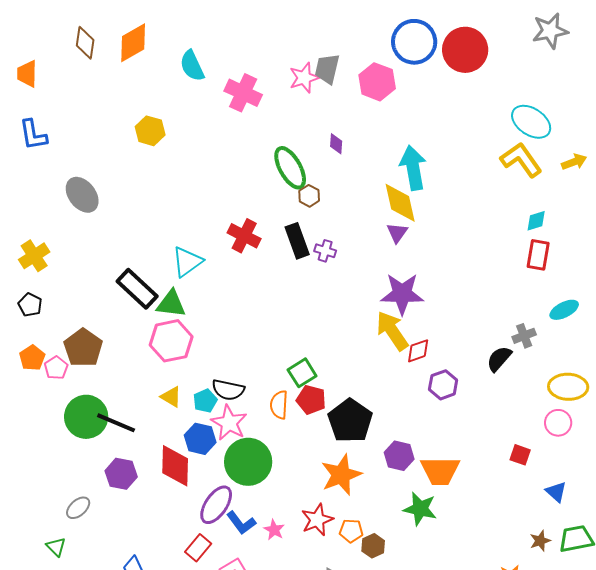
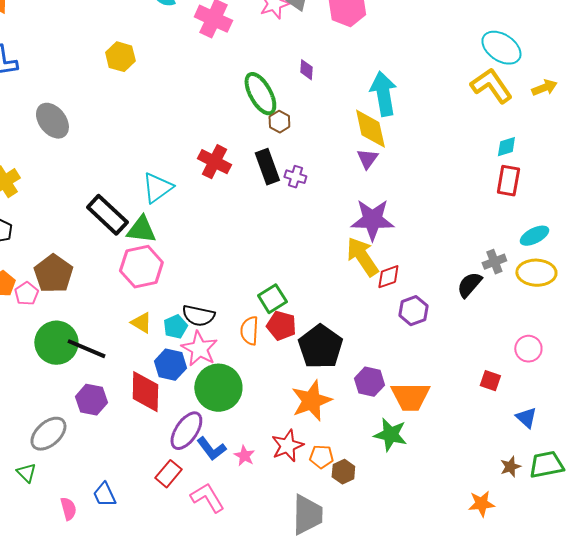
yellow ellipse: (568, 387) -> (536, 273), moved
gray ellipse: (78, 508) -> (48, 434), size x1.5

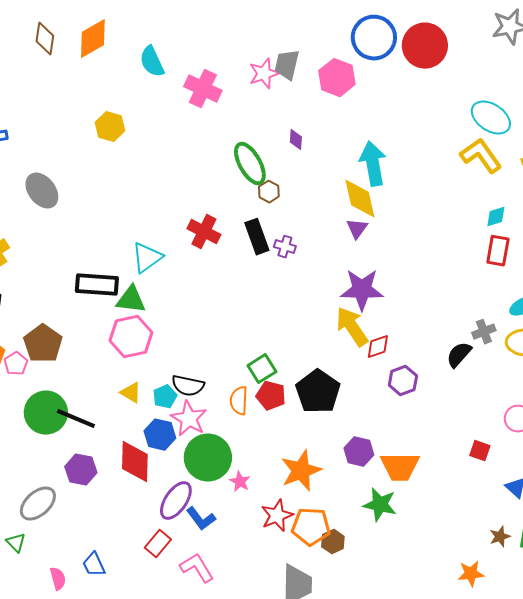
black rectangle: (107, 215) -> (97, 285), turned -39
black pentagon: (320, 347) -> (318, 392), moved
pink star: (244, 456) -> (240, 482), moved
orange pentagon: (321, 457) -> (311, 527), size x1.6

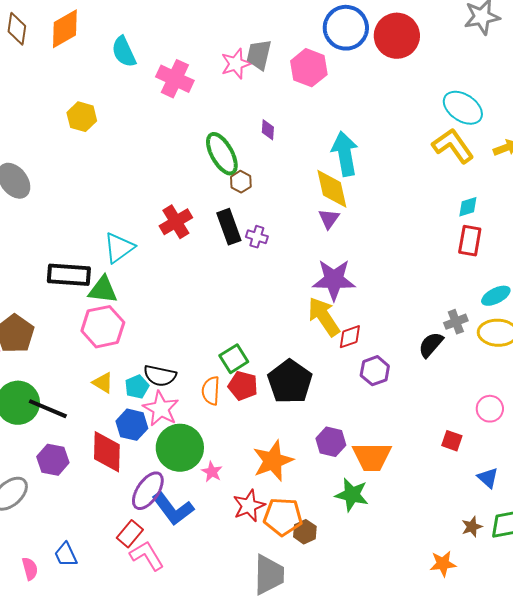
red cross: (204, 232) -> (176, 222), turned 32
blue L-shape: (201, 519) -> (173, 509), size x1.4
pink L-shape: (197, 568) -> (147, 556), moved

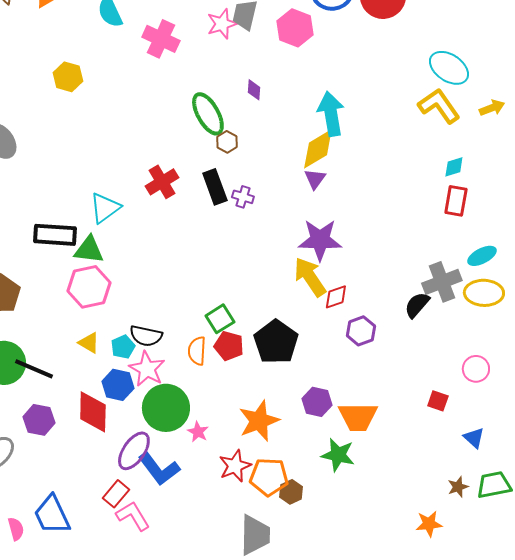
yellow diamond: (332, 189) -> (318, 149), turned 72
gray cross: (456, 322) -> (442, 282), size x1.6
blue trapezoid: (66, 555) -> (52, 515), size x1.6

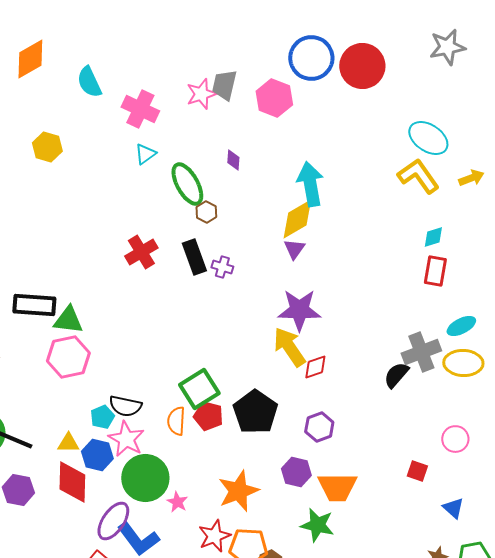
cyan triangle: (105, 208) -> (145, 154), moved, size x0.7
green square: (220, 319) -> (199, 389), size x1.4
purple hexagon: (361, 331) -> (319, 427), moved
yellow triangle: (89, 343) -> (68, 443), moved, turned -30

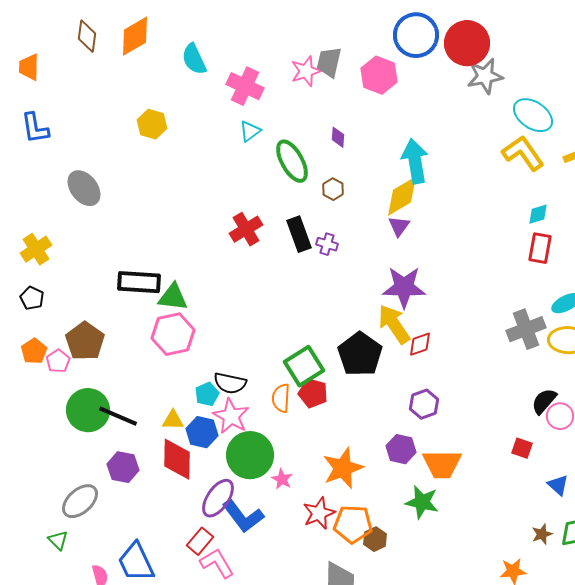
gray star: (447, 47) -> (485, 76), moved
brown hexagon: (206, 212) -> (333, 189), moved
black semicircle: (396, 375) -> (544, 401), moved
black pentagon: (255, 412) -> (360, 354), moved

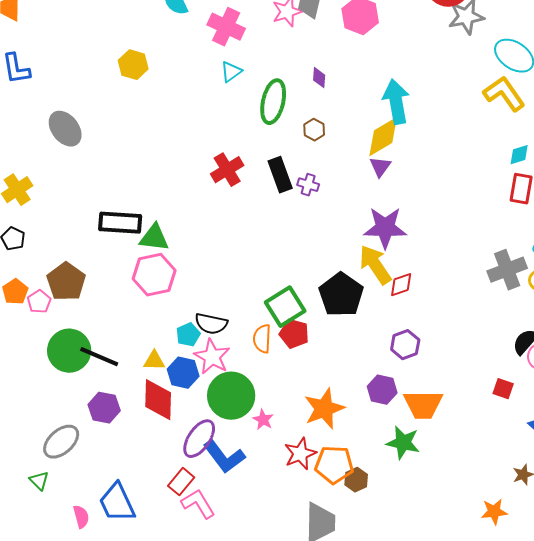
green ellipse: (292, 161) -> (273, 102), turned 42

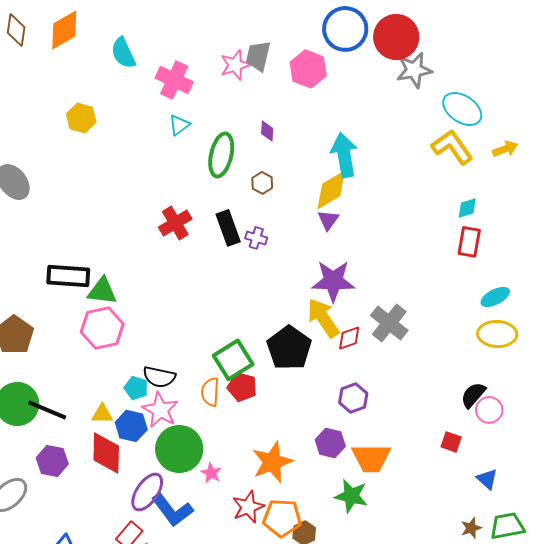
gray cross: (507, 270) -> (389, 323), moved, turned -30
cyan pentagon: (188, 335) -> (136, 388), turned -30

